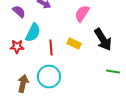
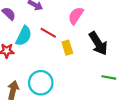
yellow rectangle: (74, 44) -> (67, 48), turned 48
red line: (51, 48) -> (48, 33), moved, turned -56

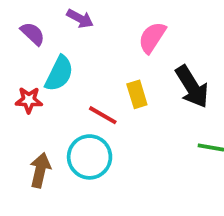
red line: (48, 33) -> (103, 115), moved

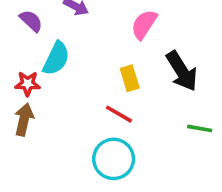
red line: (103, 115) -> (119, 114), moved
cyan circle: (90, 157) -> (114, 159), moved
brown arrow: (40, 170) -> (24, 119), moved

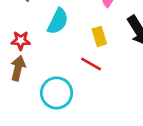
cyan semicircle: (56, 59) -> (58, 21), moved
cyan circle: (114, 159) -> (57, 93), moved

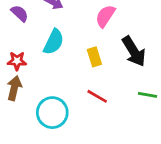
red line: (91, 64) -> (97, 96), moved

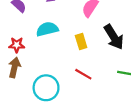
cyan semicircle: (54, 42) -> (47, 29), turned -130

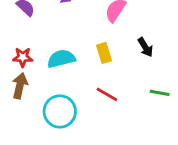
cyan semicircle: (47, 29) -> (61, 59), moved
black arrow: (114, 37) -> (145, 47), size x0.6

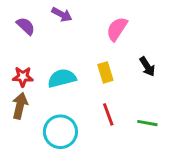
green line: (160, 93) -> (147, 123), moved
red line: (107, 94) -> (108, 114), turned 40

